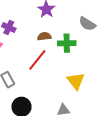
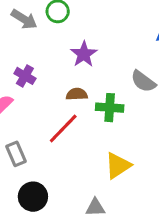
yellow triangle: (76, 81) -> (118, 166), turned 30

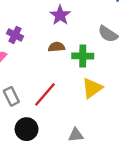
red line: (63, 128) -> (45, 94), moved
yellow triangle: (118, 166) -> (92, 88), moved

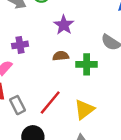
purple cross: (15, 35) -> (20, 45), turned -35
yellow triangle: (92, 88) -> (84, 109), moved

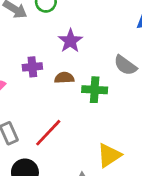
purple cross: (20, 45) -> (32, 67), moved
yellow triangle: (84, 109) -> (109, 155), moved

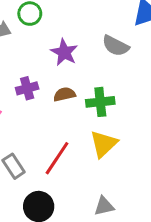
gray semicircle: (125, 65) -> (116, 46), moved
yellow triangle: (109, 155) -> (104, 144), moved

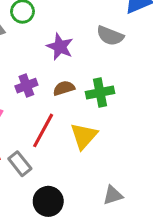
yellow triangle: (104, 144) -> (84, 136), moved
red line: (57, 158) -> (43, 130), moved

